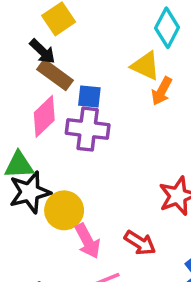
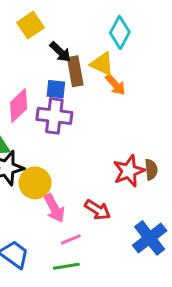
black arrow: (42, 51) -> (60, 52), moved
brown rectangle: (55, 75) -> (75, 71), moved, turned 44
orange arrow: (162, 91) -> (115, 85), turned -70

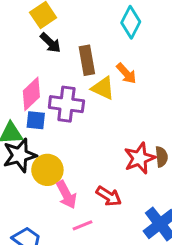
black arrow: (60, 52) -> (50, 43), moved
yellow triangle: (102, 64) -> (103, 88), moved
blue square: (56, 89) -> (36, 120), moved

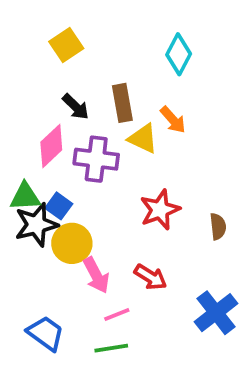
black arrow: (50, 43) -> (76, 107), moved
blue square: (36, 120) -> (59, 206), moved, turned 30
red star: (140, 158) -> (160, 210), moved

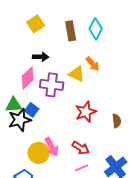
brown rectangle: (122, 103) -> (71, 31), moved
black arrow: (76, 107) -> (41, 57), turned -42
yellow circle: (72, 243) -> (39, 153), moved
pink line: (117, 315) -> (82, 168), moved

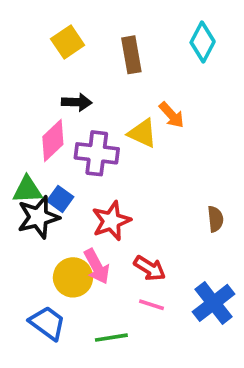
cyan diamond: (96, 29) -> (203, 42), moved
red star: (86, 112) -> (111, 221), moved
pink line: (82, 168) -> (151, 305), turned 40

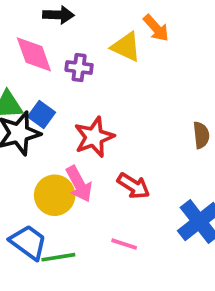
pink diamond: (53, 141) -> (34, 54), turned -66
purple cross: (97, 153) -> (79, 68), size x0.6
pink line: (151, 305) -> (124, 244), moved
green line: (111, 338) -> (58, 257), moved

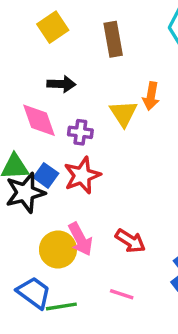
orange arrow: (156, 28) -> (151, 96), turned 52
yellow triangle: (126, 47) -> (123, 113), turned 32
red star: (94, 137) -> (82, 175), moved

